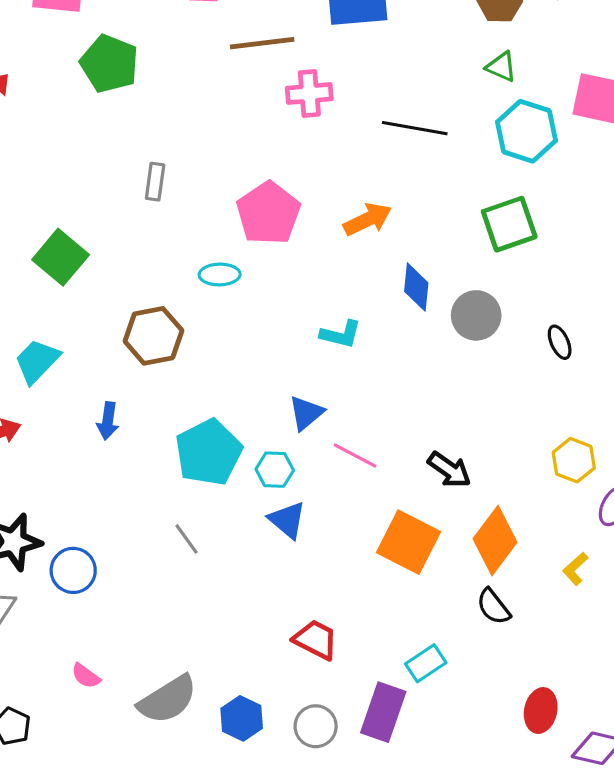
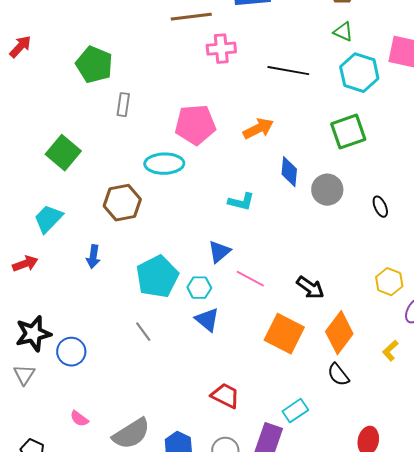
green pentagon: (109, 64) -> (94, 65), moved
pink pentagon: (268, 213) -> (195, 125), turned 30
cyan ellipse: (220, 274) -> (164, 164), size x1.5

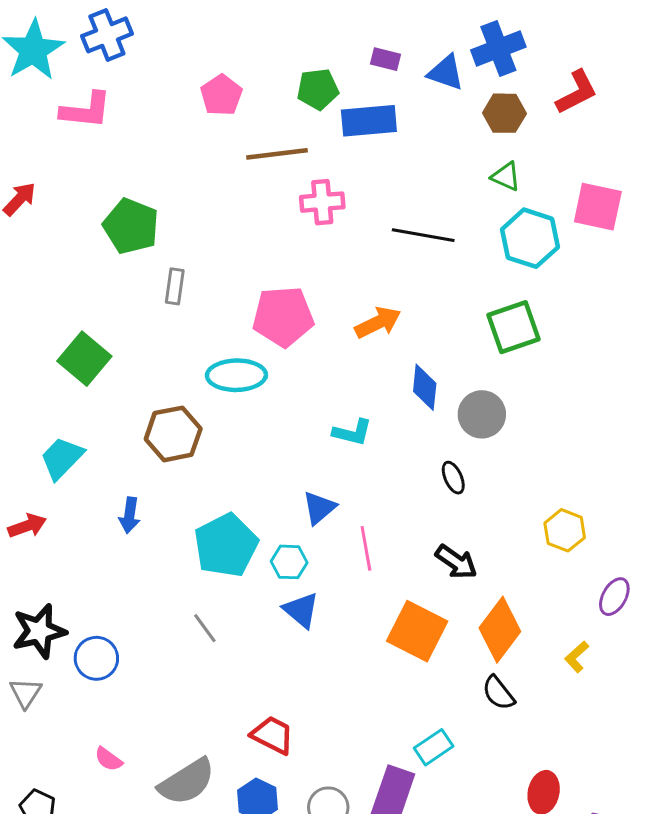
black ellipse: (380, 207) -> (453, 478), moved
pink line: (250, 279) -> (366, 548), turned 52
yellow hexagon: (389, 282) -> (565, 530), moved
red trapezoid: (225, 396) -> (273, 735), moved

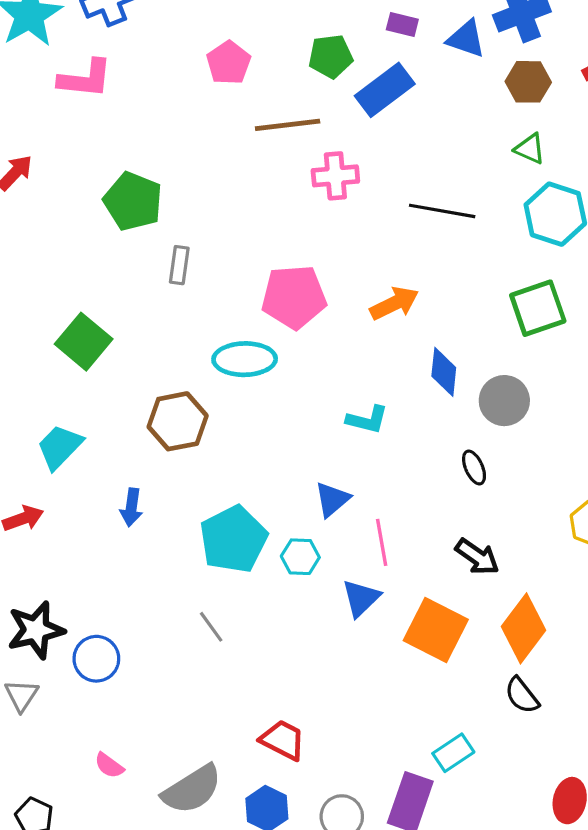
blue rectangle: (369, 121) -> (385, 90), turned -32
blue triangle: (301, 610) -> (361, 598), moved, turned 36

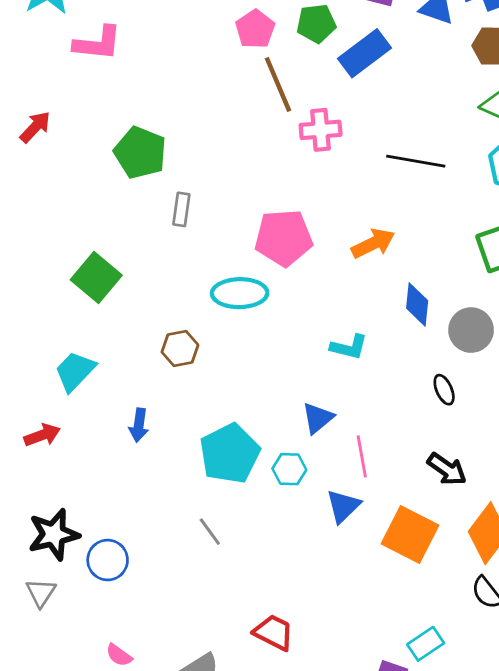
pink pentagon: (229, 63) -> (255, 29), moved
brown line: (288, 125) -> (278, 84), turned 74
brown hexagon: (178, 421) -> (180, 348), size x0.7

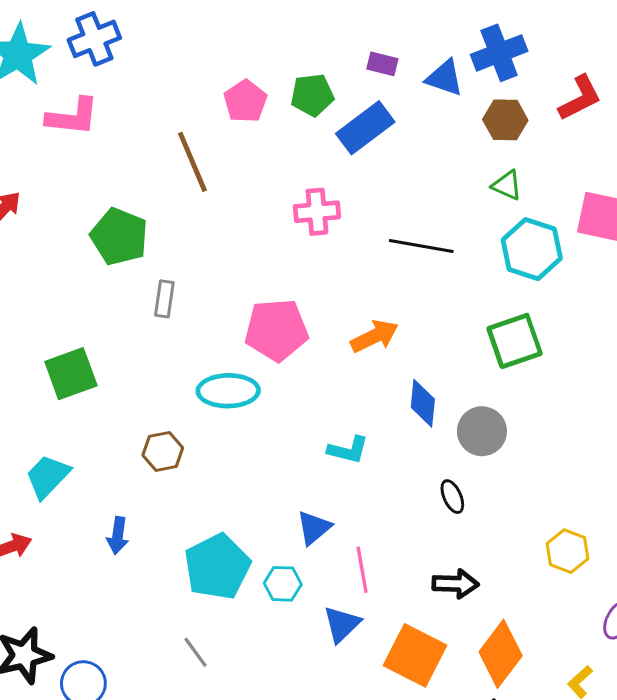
brown line: (278, 84) -> (192, 162), moved
green square: (96, 278) -> (71, 374), turned 30
black arrow: (447, 469) -> (455, 584), turned -33

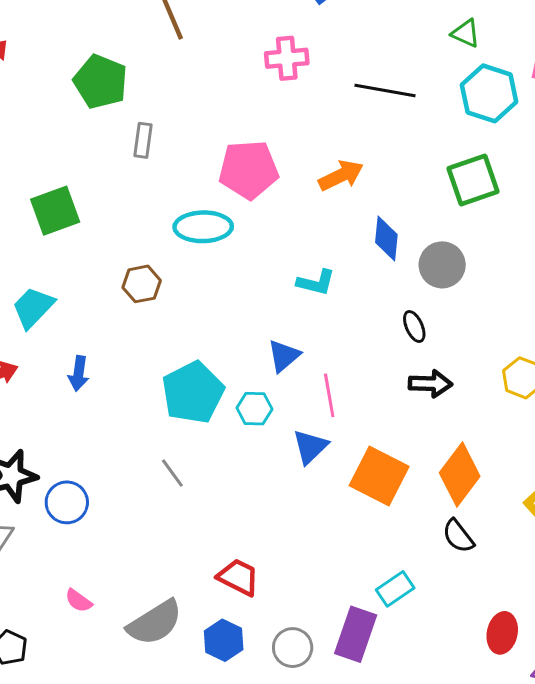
blue arrow: (118, 536) -> (79, 373), moved
black arrow: (455, 584) -> (430, 384), moved

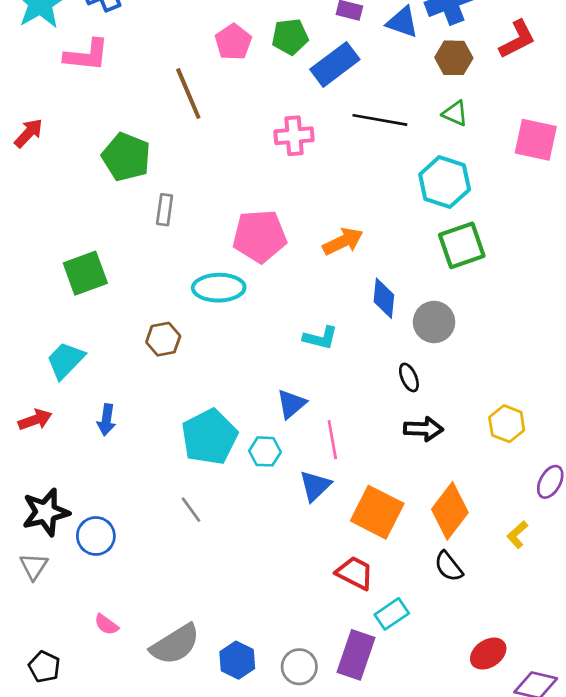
black line: (385, 90) -> (380, 120), moved
cyan hexagon: (489, 93) -> (445, 182), moved
red trapezoid: (238, 577) -> (355, 573), moved
red ellipse: (502, 633) -> (488, 654), turned 44

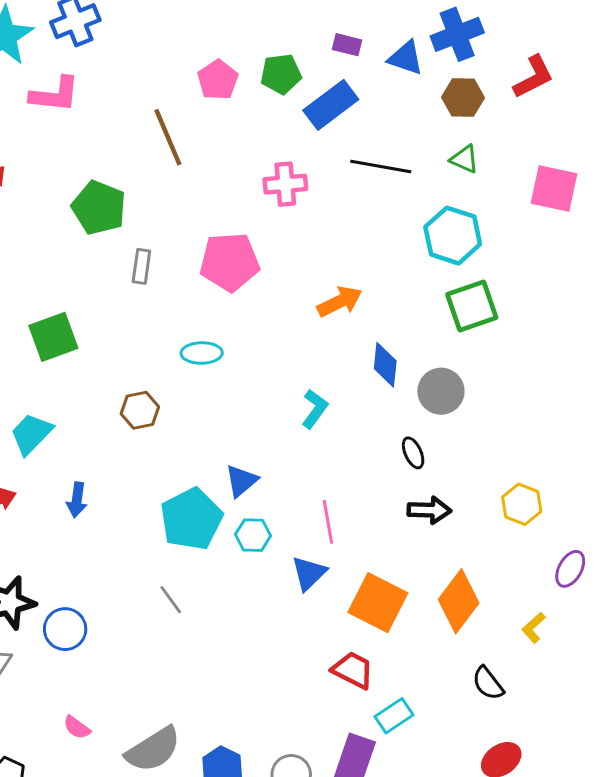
pink pentagon: (260, 236) -> (230, 262), moved
cyan ellipse: (219, 288) -> (202, 353), size x0.7
cyan L-shape: (320, 338) -> (315, 409), turned -68
blue triangle: (291, 404) -> (241, 481), moved
black semicircle: (449, 566) -> (488, 683), moved

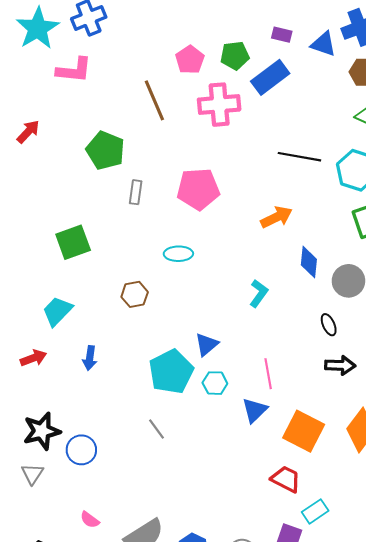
black line: (381, 167) -> (299, 157), moved
pink cross: (285, 184) -> (219, 105), moved, size x1.4

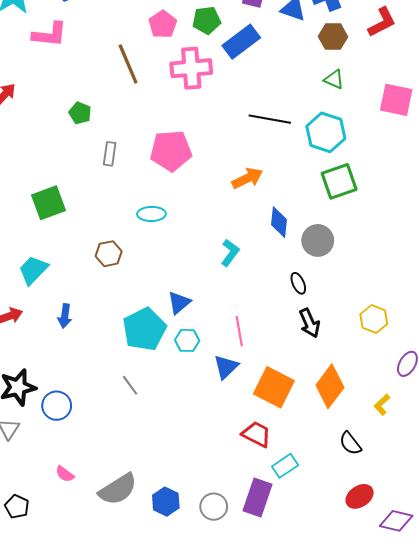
green pentagon: (105, 150) -> (80, 113), size x0.6
black arrow: (340, 365) -> (310, 323), turned 64

